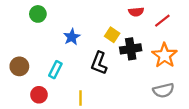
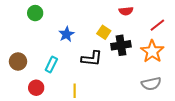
red line: (162, 21) -> (157, 25), moved
black L-shape: (99, 63) -> (92, 58), turned -105

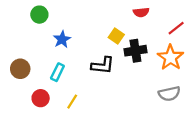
blue star: (66, 34) -> (62, 39), moved
yellow line: (75, 91) -> (72, 102), moved, turned 32

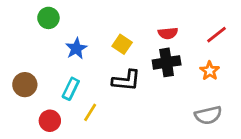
red semicircle: (141, 12) -> (168, 33), moved
yellow square: (116, 36) -> (122, 44), moved
orange star: (170, 57) -> (210, 71), size x0.6
yellow line: (72, 102) -> (90, 112), moved

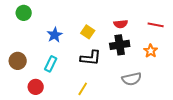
green circle: (48, 18) -> (24, 13), moved
red line: (217, 35) -> (156, 25), turned 49
yellow line: (90, 112) -> (83, 89), moved
gray semicircle: (208, 115) -> (132, 79), moved

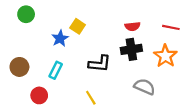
yellow square: (88, 32) -> (78, 26), moved
orange star: (151, 51) -> (165, 56), size x1.5
gray semicircle: (132, 79) -> (145, 87), turned -144
yellow line: (83, 89) -> (91, 98), turned -64

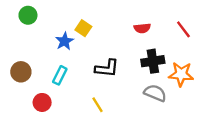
red line: (171, 27) -> (183, 29), turned 42
black cross: (131, 49) -> (153, 61), moved
orange star: (165, 56) -> (181, 74), moved, turned -30

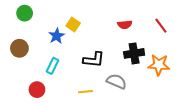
brown circle: (21, 72) -> (19, 48), moved
gray semicircle: (155, 93) -> (117, 81), moved
yellow line: (97, 105) -> (86, 92), turned -64

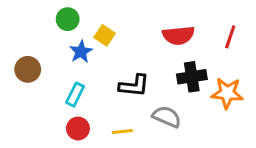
green circle: (25, 13) -> (68, 19), moved
red semicircle: (125, 25) -> (178, 35), size x1.5
red line: (161, 26) -> (230, 37), turned 56
red circle: (37, 90) -> (78, 129), moved

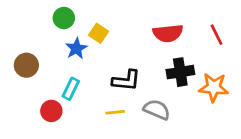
red line: (230, 37) -> (216, 35), turned -45
red circle: (78, 129) -> (51, 111), moved
yellow line: (122, 131) -> (115, 112), moved

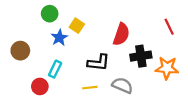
red semicircle: (168, 33) -> (121, 34), moved, turned -65

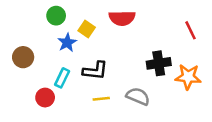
red semicircle: (121, 34) -> (122, 18), moved, turned 70
black L-shape: (99, 63) -> (95, 71), moved

